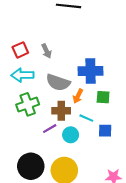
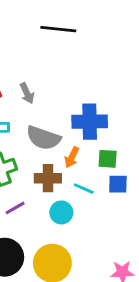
purple line: (50, 129) -> (15, 208), moved
blue square: (105, 131) -> (118, 184), moved

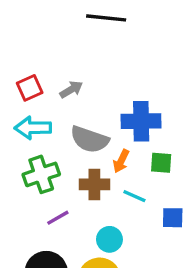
gray arrow: (27, 93) -> (71, 90), turned -96
blue square: (118, 184) -> (173, 218), moved
cyan circle: (61, 212) -> (109, 239), moved

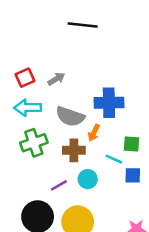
green square: (161, 163) -> (131, 144), moved
cyan line: (134, 196) -> (114, 159), moved
purple line: (58, 218) -> (59, 185), moved
cyan circle: (109, 239) -> (88, 179), moved

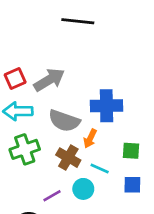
gray arrow: (56, 79) -> (49, 80), size x1.6
brown cross: (74, 150) -> (68, 158), turned 30
cyan line: (114, 159) -> (100, 168), moved

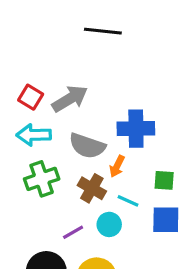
red square: (15, 78) -> (31, 97), turned -35
blue square: (132, 185) -> (166, 220), size x1.4

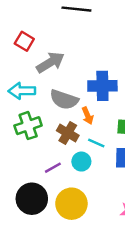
red square: (31, 97) -> (24, 41), moved
orange arrow: (117, 166) -> (88, 116), turned -49

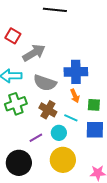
orange arrow: (88, 116) -> (75, 96), moved
yellow circle: (71, 204) -> (63, 160), moved

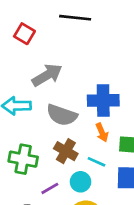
red square: (13, 36) -> (24, 34), moved
green cross: (16, 104) -> (23, 159), moved, turned 30

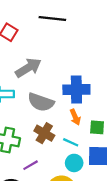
cyan circle: (80, 182) -> (74, 163), moved

